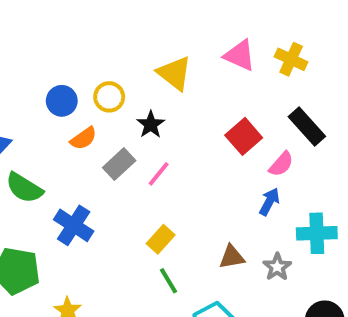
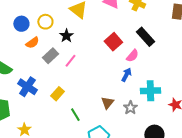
yellow rectangle: (161, 239) -> (57, 94), moved
brown triangle: (232, 257) -> (107, 103), turned -40

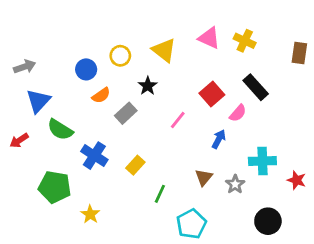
yellow circle: (45, 22) -> (120, 56), moved
pink line: (70, 61) -> (178, 120), moved
blue arrow: (126, 75) -> (219, 139), moved
green line: (75, 115) -> (160, 194), turned 56

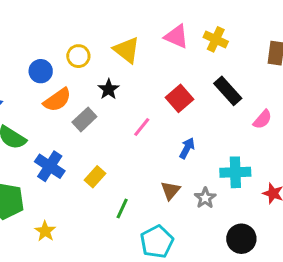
orange semicircle: (101, 95) -> (57, 100), size x1.4
pink semicircle: (238, 113) -> (263, 119), moved

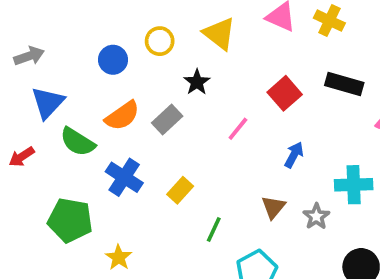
black rectangle: (228, 91) -> (344, 84), turned -32
orange semicircle: (57, 100) -> (122, 116), moved

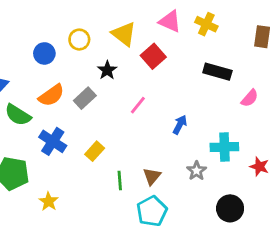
red square: (285, 93) -> (153, 56), moved
brown triangle: (273, 207) -> (152, 176), moved
green line: (214, 229) -> (120, 180), turned -30

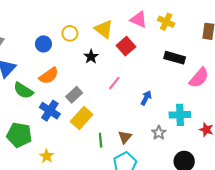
gray rectangle: (85, 98) -> (74, 95), moved
pink semicircle: (250, 98) -> (199, 78), size x1.5
yellow rectangle: (95, 151) -> (82, 118), size x1.5

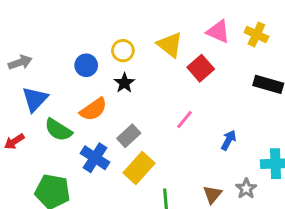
black star: (91, 57) -> (124, 83), moved
brown triangle: (125, 137) -> (212, 194), moved

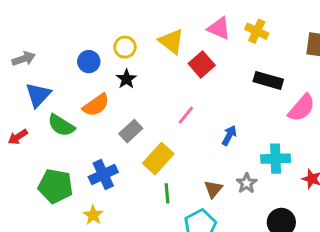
blue cross: (95, 158) -> (103, 175), moved, turned 32
yellow rectangle: (139, 168) -> (158, 159), moved

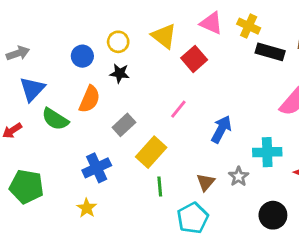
black star: (126, 79) -> (120, 73), turned -30
black rectangle: (268, 80) -> (270, 52), moved
orange semicircle: (96, 105) -> (90, 99), turned -32
blue arrow: (229, 135) -> (221, 129), size x1.4
green pentagon: (55, 186) -> (26, 187), moved

